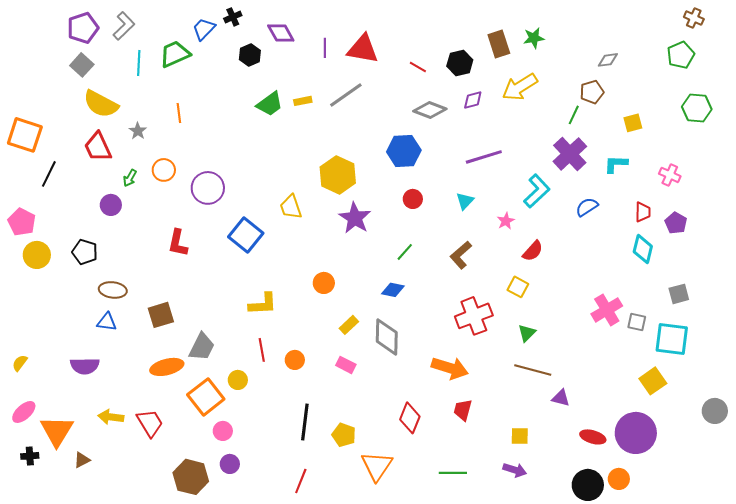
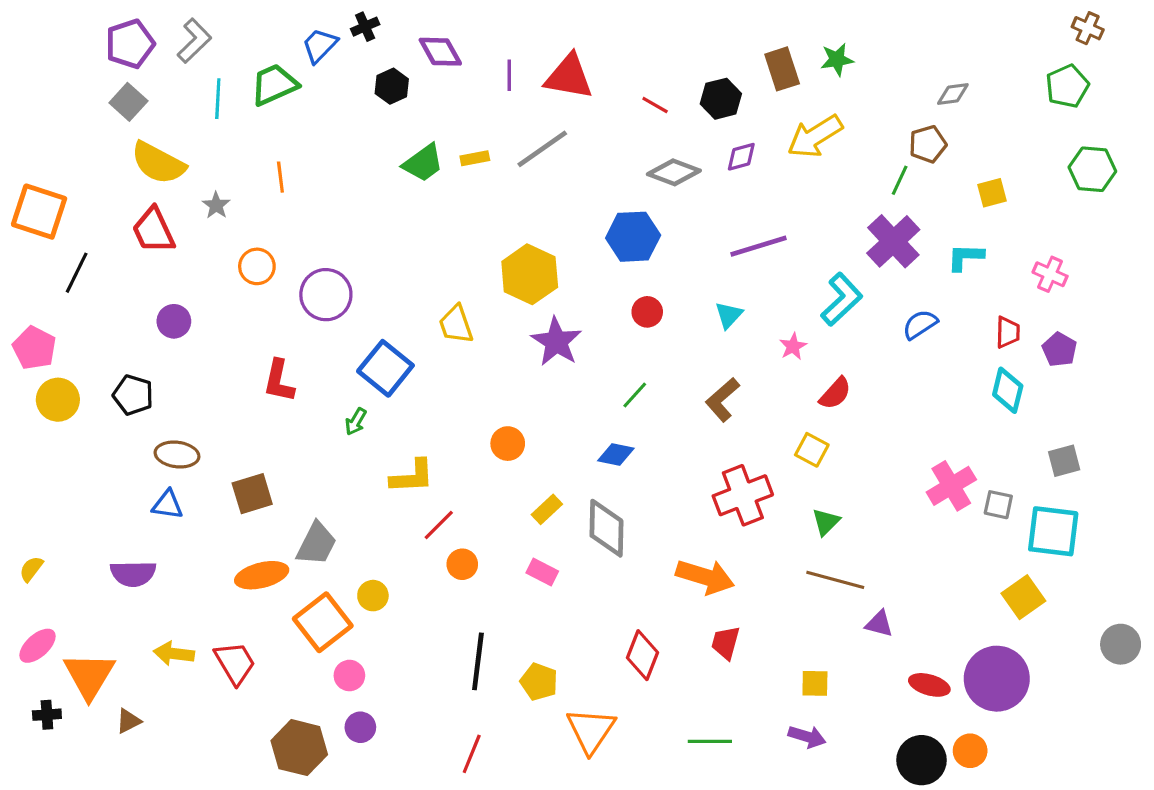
green arrow: (130, 178) -> (356, 422), moved
red line: (262, 350) -> (439, 525), moved, turned 55

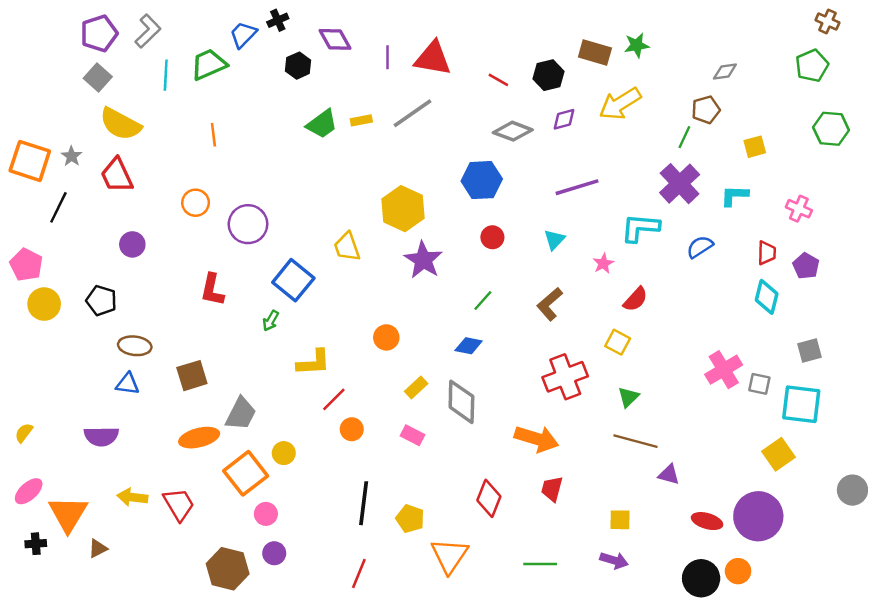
brown rectangle: (782, 69) -> (595, 52), turned -56
gray star: (216, 205) -> (72, 156), moved
cyan L-shape: (842, 299) -> (640, 228), turned -132

